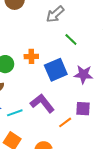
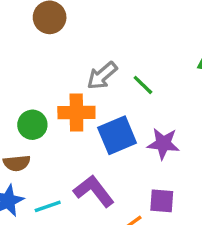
gray arrow: (55, 14) -> (102, 76), moved
orange cross: (31, 56) -> (76, 112), size x1.5

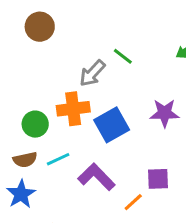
green line: (143, 85) -> (123, 56), moved
purple star: (163, 144) -> (165, 113), moved
cyan line: (48, 206) -> (58, 159), moved

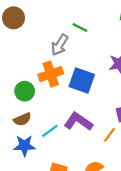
blue square: (112, 125) -> (82, 80), turned -30
cyan line: (58, 159) -> (50, 131), moved
blue star: (21, 194) -> (24, 146), turned -30

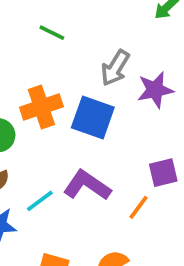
green line: (80, 28) -> (52, 33), moved
gray arrow: (60, 45) -> (115, 68), moved

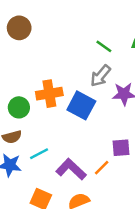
green line: (52, 33) -> (104, 46), moved
purple L-shape: (87, 185) -> (71, 169), moved

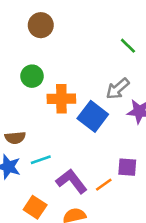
green line: (104, 46) -> (128, 46), moved
green circle: (19, 107) -> (32, 76), moved

